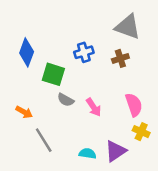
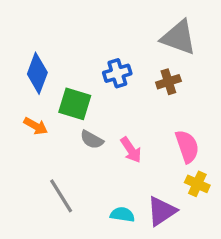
orange arrow: (24, 112) -> (36, 126), moved

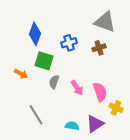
blue diamond: (37, 73) -> (35, 34), moved
gray semicircle: (92, 140) -> (54, 82), turned 80
pink semicircle: (187, 146) -> (100, 92), moved

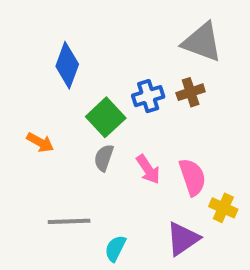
blue cross: (69, 43) -> (148, 96), moved
green square: (44, 61) -> (106, 117), moved, turned 30
gray line: (36, 115) -> (69, 221), turned -60
cyan semicircle: (72, 126) -> (115, 248), moved, turned -72

